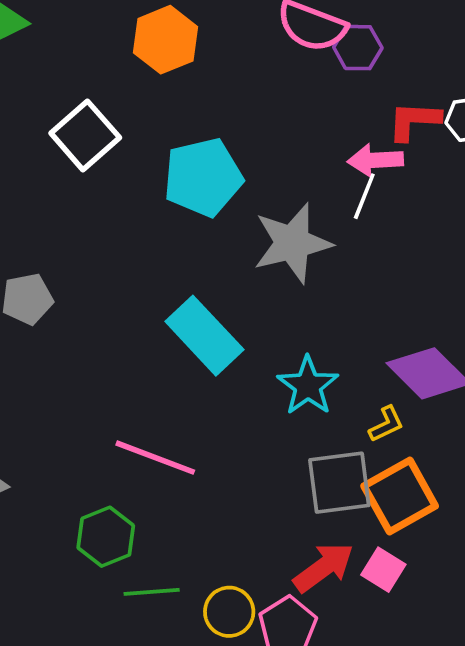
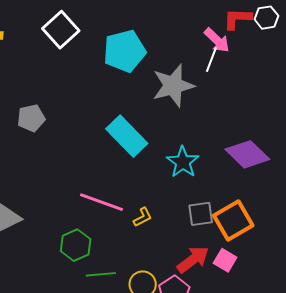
pink arrow: (375, 160) -> (217, 40), turned -132
yellow L-shape: (386, 424) -> (143, 217), moved
gray square: (339, 483) -> (201, 214), size x0.7

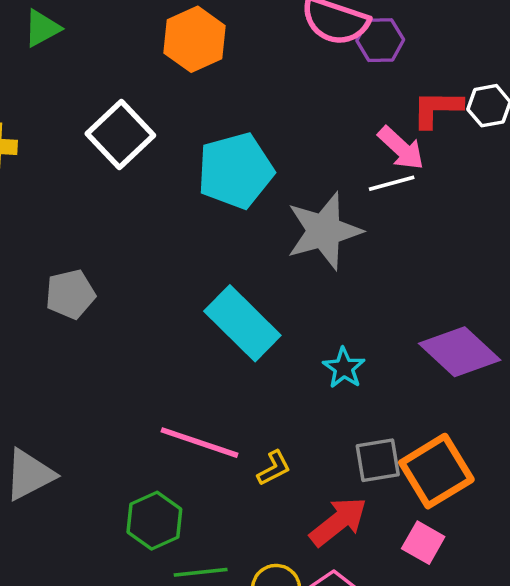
white line: (211, 60) -> (392, 183), turned 55
cyan star: (183, 162) -> (344, 368), size x0.7
red arrow: (193, 260) -> (338, 522), moved

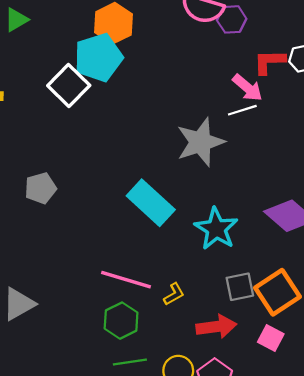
cyan pentagon: (235, 171) -> (98, 57), moved
cyan star: (344, 368) -> (216, 229), size x1.6
green hexagon: (154, 521) -> (121, 321), moved
red arrow: (338, 522) -> (216, 327), turned 33

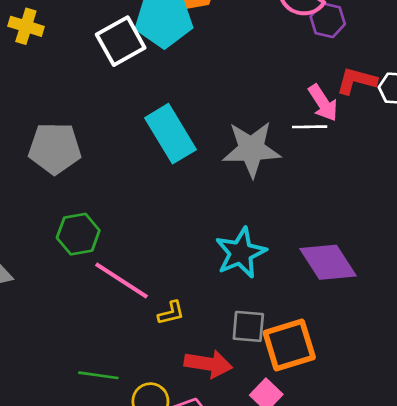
gray pentagon: (41, 188) -> (55, 148), size x1.4
cyan rectangle: (151, 203) -> (170, 134), moved
green hexagon: (121, 321) -> (78, 234), moved

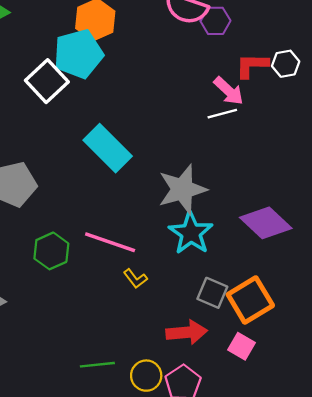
gray star: (251, 149) -> (182, 189), moved
pink line: (122, 281) -> (110, 242), moved
yellow L-shape: (171, 313) -> (135, 279), moved, turned 80
gray square: (248, 326) -> (212, 293), turned 32

